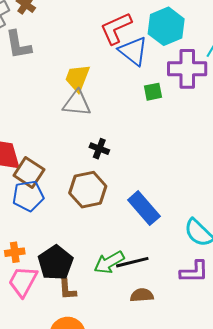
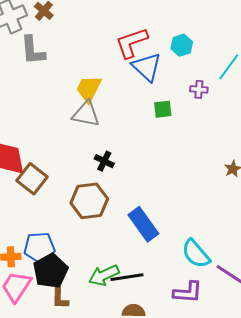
cyan hexagon: (166, 26) -> (182, 45), size x0.6
purple cross: (187, 69) -> (199, 89), size x0.5
blue pentagon: (28, 196) -> (39, 247), moved

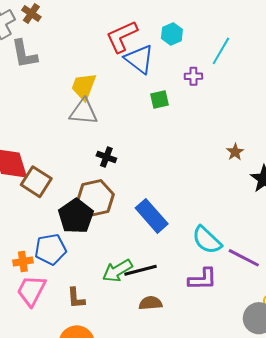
black pentagon: (51, 271) -> (76, 216), moved

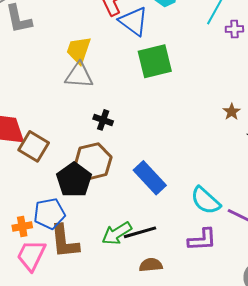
purple cross: (193, 76) -> (234, 29), moved
green square: (160, 100) -> (155, 61), size x1.8
brown L-shape: (76, 298) -> (64, 241), moved, size x1.6

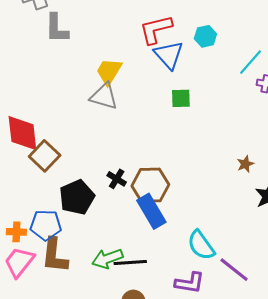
green square: (155, 61) -> (181, 98), size x0.6
black cross: (103, 120) -> (117, 179), moved
brown hexagon: (93, 161) -> (150, 185), moved

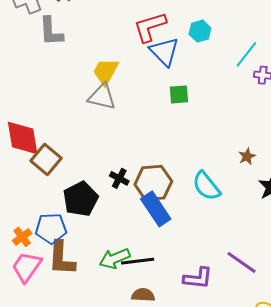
orange cross: (16, 232) -> (22, 237), turned -36
cyan semicircle: (201, 245) -> (206, 186), moved

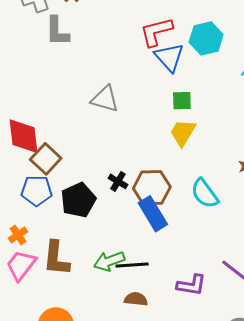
cyan hexagon: (200, 31) -> (206, 38), size x1.5
yellow trapezoid: (106, 72) -> (183, 133), moved
blue pentagon: (51, 228) -> (37, 191), moved

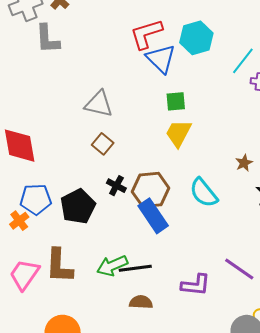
brown square: (46, 159) -> (103, 144), moved, size x0.7
orange cross: (18, 235) -> (19, 221), moved

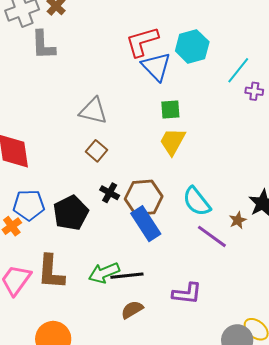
brown star: (244, 163) -> (238, 220), moved
purple line: (239, 269) -> (212, 236), moved
brown semicircle: (141, 302) -> (132, 310), turned -35

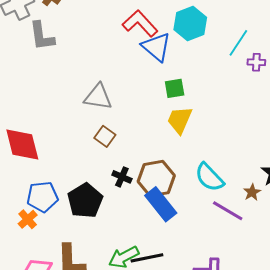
red L-shape: (142, 42) -> (140, 23), turned 69

